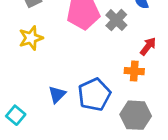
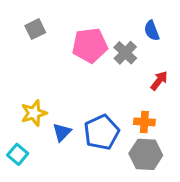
yellow star: (31, 38) -> (34, 113), moved
orange cross: (134, 71) -> (144, 122), moved

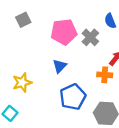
orange cross: (144, 122) -> (105, 75), moved
blue triangle: (62, 132) -> (60, 66), moved

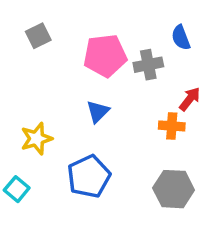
gray cross: (90, 37) -> (148, 65), turned 35
blue pentagon: (73, 97) -> (89, 176), moved

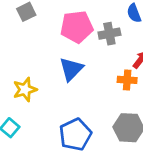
blue triangle: (98, 112) -> (71, 69), size x1.4
blue pentagon: (89, 176) -> (75, 135), moved

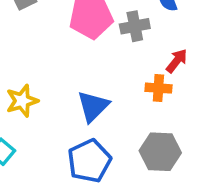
blue triangle: (71, 69) -> (93, 106), moved

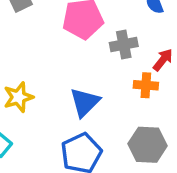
gray cross: (135, 26) -> (124, 44), moved

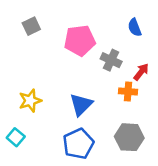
gray cross: (124, 44) -> (111, 60), turned 36

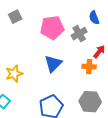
gray cross: (111, 60) -> (79, 34), moved, turned 35
blue triangle: (81, 105) -> (53, 64), moved

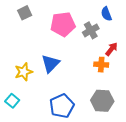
blue triangle: (53, 64) -> (50, 64), moved

